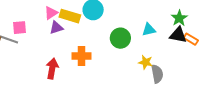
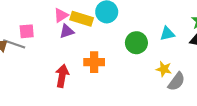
gray semicircle: (157, 74) -> (176, 82), turned 48

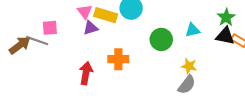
pink triangle: (61, 15) -> (85, 12), turned -35
gray semicircle: (176, 82) -> (187, 85), moved

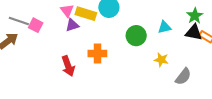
pink square: (50, 28) -> (36, 25), turned 32
gray line: (37, 41) -> (19, 21), moved
red arrow: (86, 73) -> (68, 66), turned 150
gray semicircle: (187, 85) -> (183, 76), moved

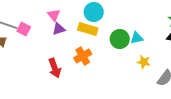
yellow rectangle: (86, 14) -> (88, 29), moved
cyan triangle: (164, 27) -> (137, 38), moved
orange cross: (97, 53) -> (83, 56), turned -30

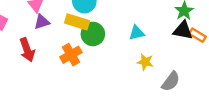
green circle: (120, 39) -> (93, 34), moved
red arrow: (55, 68) -> (27, 50), moved

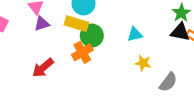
red arrow: (27, 50) -> (43, 68), moved, turned 70
orange cross: (71, 55) -> (82, 52), moved

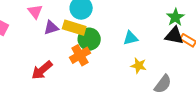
purple triangle: (42, 24) -> (51, 28), moved

